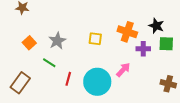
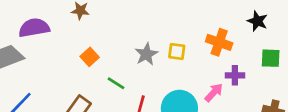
black star: (156, 26) -> (257, 21), moved
gray star: (57, 41) -> (146, 54), moved
purple cross: (143, 49) -> (235, 75), moved

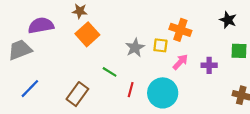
orange cross: (219, 42) -> (180, 30), moved
orange square: (90, 57) -> (87, 34), moved, size x1.5
pink arrow: (214, 93) -> (180, 62), moved

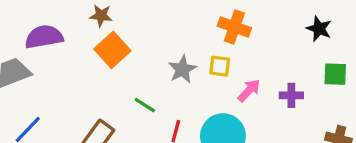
orange cross: (180, 30) -> (234, 27), moved

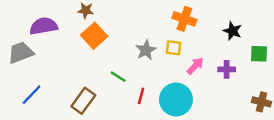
black star: (319, 29) -> (233, 31), moved

